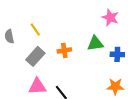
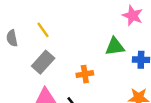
orange cross: (64, 50) -> (85, 74), moved

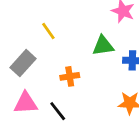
yellow line: (43, 30) -> (48, 31), moved

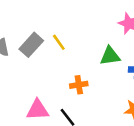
gray rectangle: (23, 63) -> (31, 45), moved

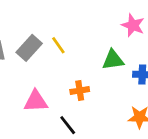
pink triangle: (38, 110) -> (36, 101), moved

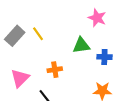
pink triangle: (36, 101) -> (20, 78), turned -42

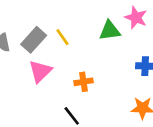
green triangle: (81, 45) -> (110, 31), moved
pink triangle: (20, 78) -> (40, 71), moved

